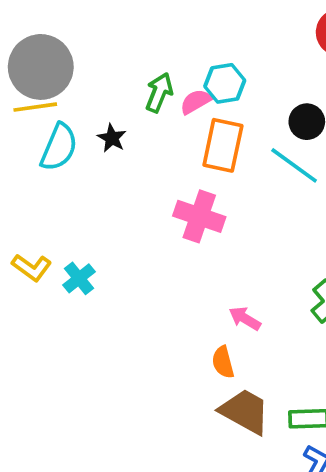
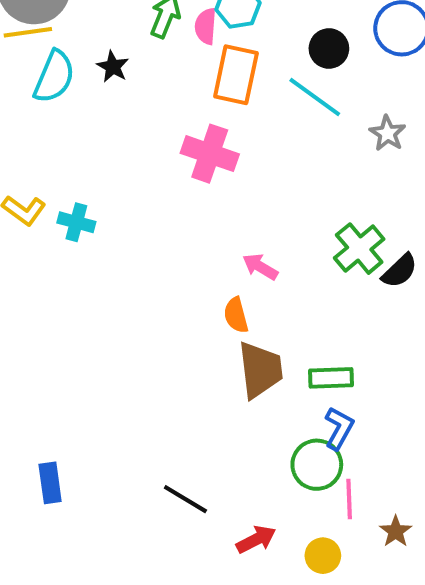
pink semicircle: (196, 102) -> (206, 26), turned -56
cyan cross: (79, 278) -> (76, 222), turned -36
brown trapezoid: (245, 411) -> (260, 370), turned 54

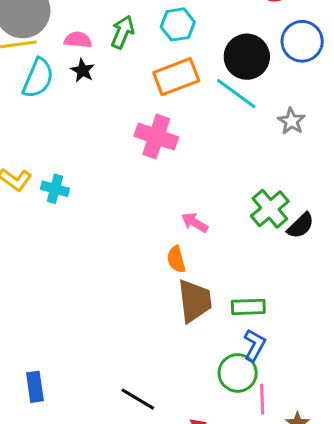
pink semicircle: (206, 26) -> (78, 40), moved, turned 92
black circle: (329, 48) -> (247, 57), size x1.5
orange rectangle: (236, 75) -> (176, 77), turned 57

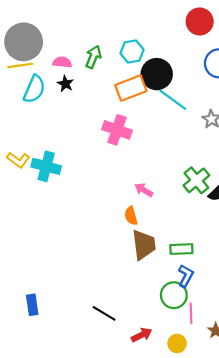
black circle: (247, 57) -> (157, 74), moved
cyan cross: (55, 189) -> (46, 166), size x1.5

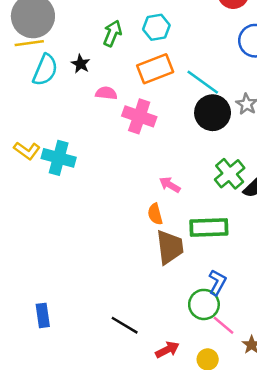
pink semicircle: (62, 62) -> (106, 93), moved
black circle: (157, 74) -> (213, 113), moved
green rectangle: (181, 249) -> (209, 228), moved, size x1.4
pink line: (191, 313) -> (223, 325), turned -48

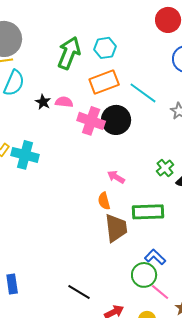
green arrow: (112, 33) -> (69, 53), size x1.5
black star: (81, 64) -> (43, 102), moved
black circle: (213, 113) -> (116, 120), moved
green cross: (230, 174) -> (165, 168), size x0.7
blue L-shape: (217, 282) -> (155, 257), turned -75

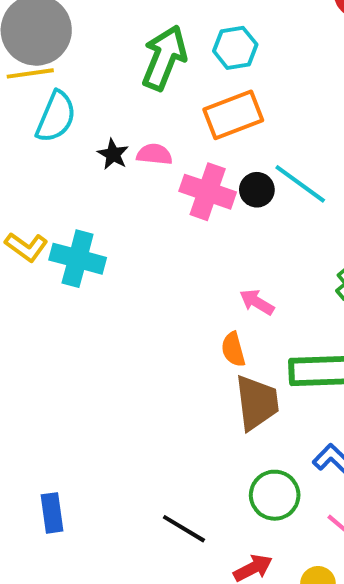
cyan line: (143, 93) -> (300, 184), moved
black circle: (116, 120) -> (257, 190), size x0.6
green circle: (144, 275) -> (275, 495), moved

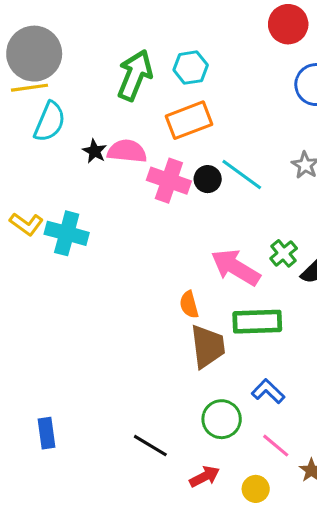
pink semicircle: (154, 154) -> (127, 151), size x1.4
pink arrow: (257, 302) -> (236, 267), moved, size x1.8

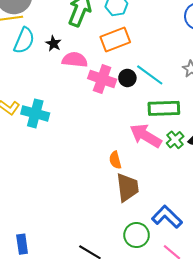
black star: (95, 151) -> (53, 44), moved
green cross: (284, 253) -> (175, 140), moved
green rectangle: (257, 322) -> (164, 108), moved
blue L-shape: (268, 391) -> (167, 217), size x1.4

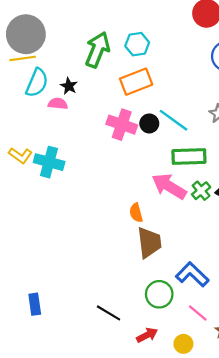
pink semicircle: (75, 60) -> (58, 104), moved, size x0.7

